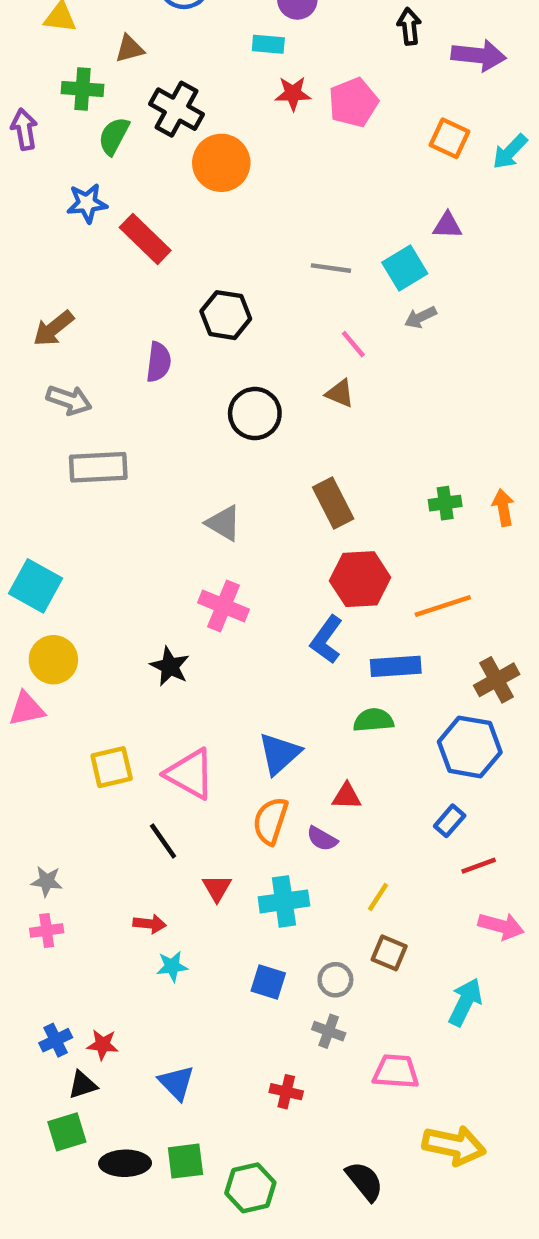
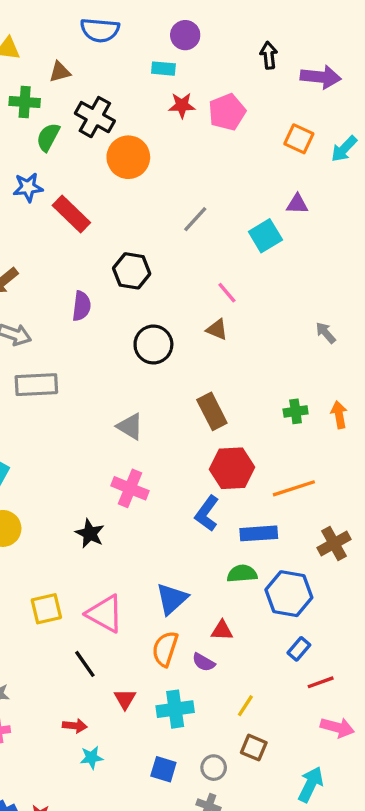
gray line: (331, 268) -> (195, 219), moved, turned -56
gray arrow: (420, 317) -> (326, 333), moved, turned 75
blue hexagon: (470, 747) -> (289, 594), moved

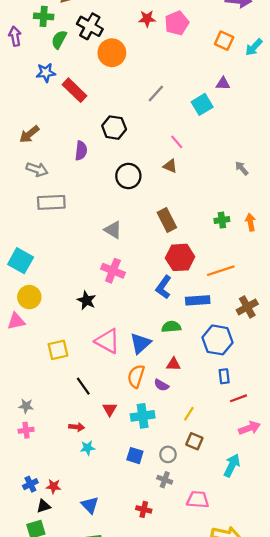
green semicircle: (242, 574) -> (171, 327), moved
pink triangle: (105, 614) -> (107, 341), moved
blue rectangle: (299, 649) -> (224, 376), turned -48
pink arrow: (337, 727) -> (249, 428), turned -35

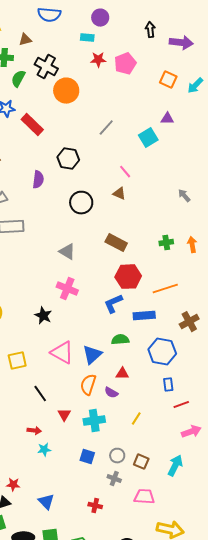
brown rectangle: (167, 220) -> (116, 243), turned -35
blue L-shape: (164, 287) -> (113, 304), turned 30
brown square: (194, 441) -> (141, 462), moved

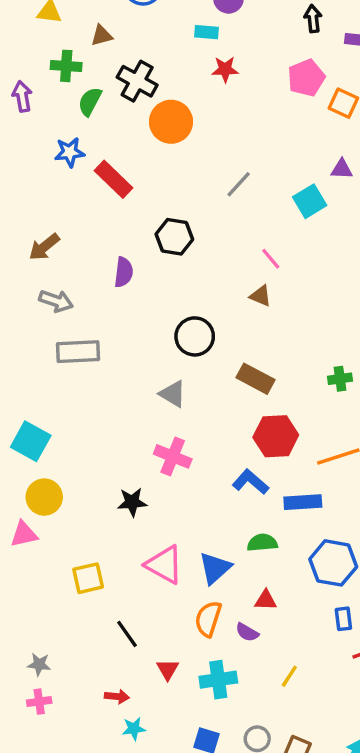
pink pentagon: (125, 64) -> (306, 78), moved
black circle: (81, 203) -> (195, 336), moved
blue L-shape: (113, 304) -> (250, 482), turned 65
black star: (43, 316) -> (132, 502), turned -30

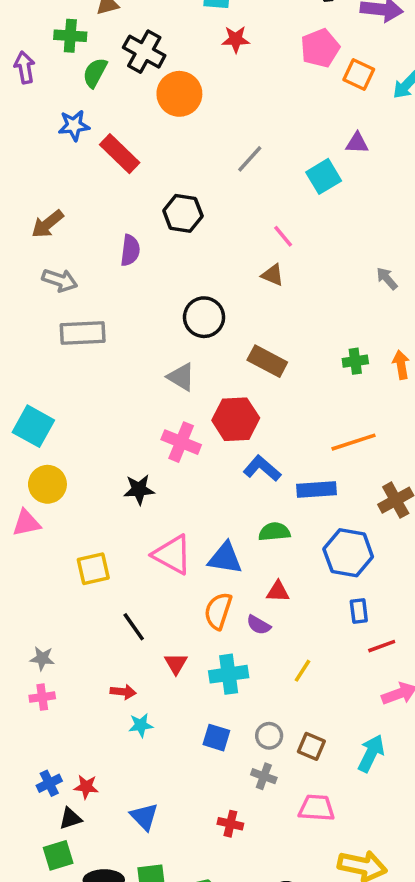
red hexagon: (276, 436) -> (236, 419), moved
blue triangle: (215, 568) -> (225, 558), turned 51

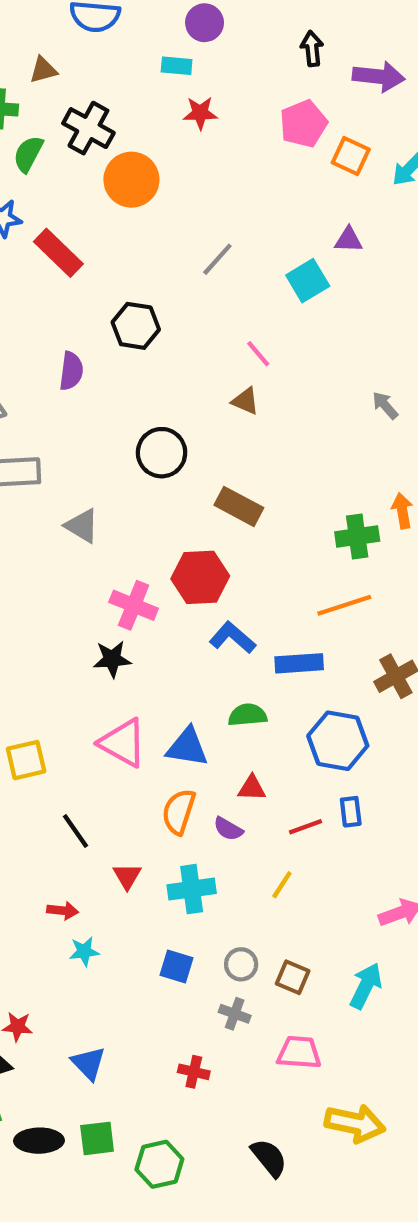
green cross: (355, 361) -> (357, 537), moved, size x1.4
gray triangle: (181, 377) -> (82, 526), moved
black star: (139, 490) -> (112, 659), moved
red line: (382, 646) -> (306, 827), moved

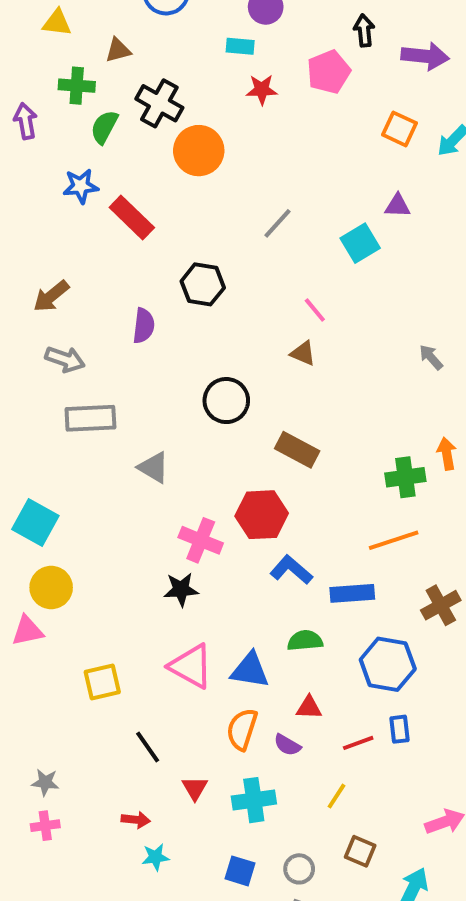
pink pentagon: (303, 124) -> (329, 72), moved
brown square: (293, 977) -> (360, 851), moved

